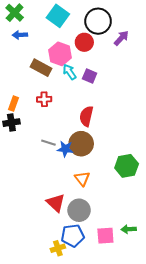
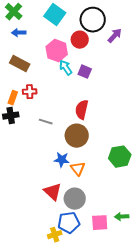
brown rectangle: (41, 68) -> (20, 64), moved
red cross: (44, 99) -> (30, 92), moved
gray line: (48, 143) -> (46, 122), moved
blue star: (65, 149) -> (62, 160), moved

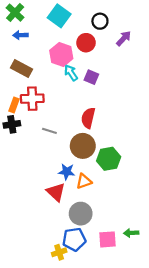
black circle: (93, 20) -> (100, 21), size x0.6
red cross: (30, 92) -> (32, 99), size x1.5
green hexagon: (120, 157) -> (109, 159), moved
orange triangle: (78, 169) -> (84, 181), turned 49
red triangle: (53, 192) -> (56, 192), moved

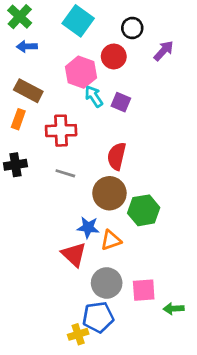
red cross: (32, 99) -> (61, 131), moved
orange rectangle: (14, 105) -> (18, 119), moved
pink square: (108, 239) -> (144, 290), moved

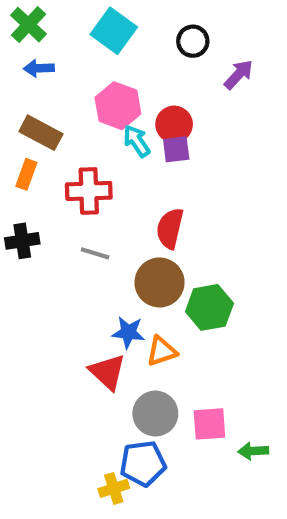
red circle: (114, 56) -> (174, 124), moved
purple square: (121, 102) -> (176, 149), turned -30

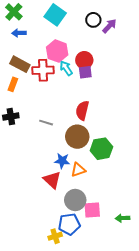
purple arrow: (239, 74) -> (109, 26), moved
red cross: (89, 191) -> (43, 70), moved
pink square: (209, 424) -> (92, 210), moved

